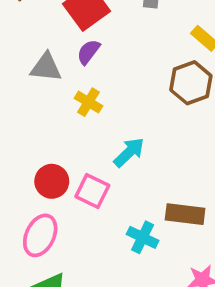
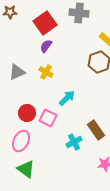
gray triangle: (46, 67) -> (17, 72), moved, turned -30
brown rectangle: (185, 214) -> (96, 130), turned 48
cyan cross: (143, 237) -> (74, 142), turned 35

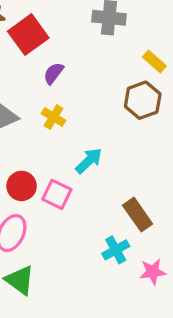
red square: (45, 23) -> (28, 35), moved
cyan cross: (74, 142) -> (116, 250), moved

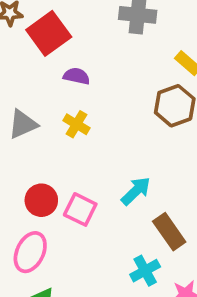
purple semicircle: (53, 73) -> (77, 76), turned 65
cyan arrow: (89, 161) -> (136, 191), moved

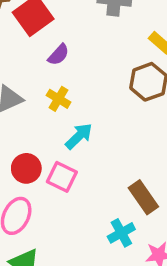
purple semicircle: (77, 76) -> (59, 55), turned 120
cyan arrow: (136, 191) -> (79, 136), moved

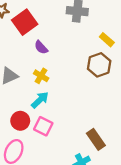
purple semicircle: (59, 55) -> (41, 47), turned 96
cyan arrow: (79, 136) -> (40, 100), moved

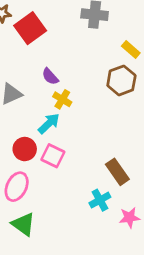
purple semicircle: (41, 47) -> (50, 76), moved
yellow cross: (41, 76) -> (62, 99), moved

